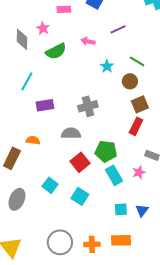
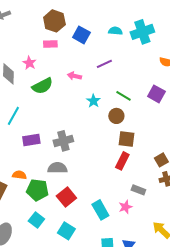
brown square: (140, 104) -> (126, 139), turned 30
gray cross: (88, 106) -> (63, 141), moved
green pentagon: (106, 151) -> (37, 190), moved

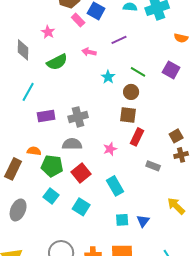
pink rectangle: (50, 44) -> (78, 20), moved, turned 48
pink star: (29, 63) -> (48, 32), moved
brown square: (126, 139) -> (128, 115), moved
pink star: (125, 207) -> (110, 149), moved

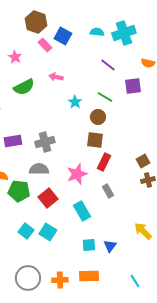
purple line: (119, 40) -> (108, 65), moved, turned 63
purple square: (171, 70) -> (133, 86), moved, turned -36
pink star: (110, 149) -> (77, 174), size x1.5
gray rectangle: (153, 166) -> (108, 191), moved, turned 40
cyan square: (51, 196) -> (26, 231), moved

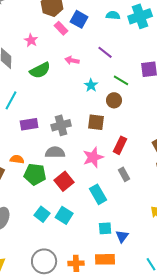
purple line: (108, 65) -> (105, 52), moved
brown square: (95, 140) -> (96, 122), moved
blue triangle: (110, 246) -> (122, 236), moved

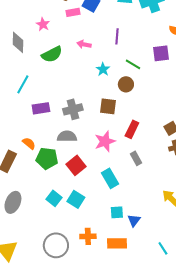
pink rectangle: (61, 28) -> (73, 12), turned -56
purple line: (105, 52) -> (117, 36), turned 56
orange semicircle: (17, 159) -> (29, 143), turned 32
orange cross: (76, 263) -> (88, 236), moved

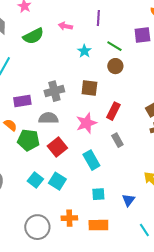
brown circle: (126, 84) -> (115, 66), moved
purple rectangle: (41, 108) -> (22, 101), moved
blue triangle: (134, 220) -> (128, 200), moved

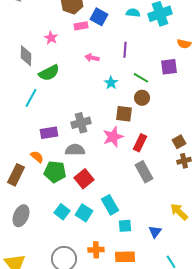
green semicircle: (33, 36) -> (49, 73), moved
brown square: (89, 88) -> (124, 114), moved
pink star: (86, 123) -> (113, 137), moved
gray rectangle: (117, 140) -> (144, 172), size x1.5
cyan rectangle: (91, 160) -> (110, 205), moved

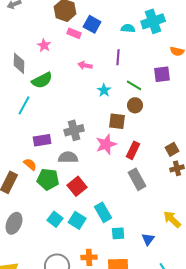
cyan semicircle: (133, 13) -> (128, 28), moved
pink rectangle: (81, 26) -> (74, 33), turned 32

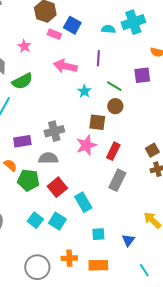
pink arrow: (85, 65) -> (65, 66), size x1.6
gray rectangle: (137, 179) -> (117, 180), turned 55
cyan rectangle: (103, 212) -> (83, 202), moved

